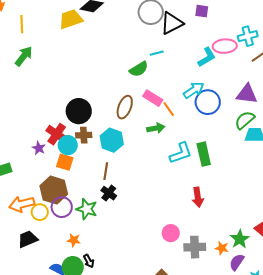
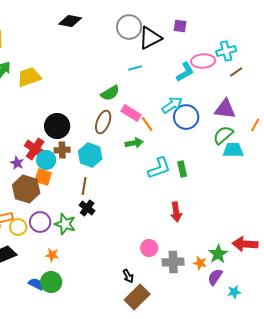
yellow trapezoid: (71, 19) -> (29, 77), moved
green semicircle: (139, 69) -> (110, 93), moved
green rectangle: (204, 154) -> (182, 169), size x0.7
brown hexagon: (54, 190) -> (26, 189), moved
black arrow: (89, 261) -> (128, 276), moved

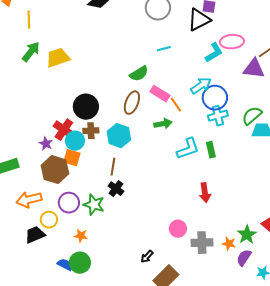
black triangle: (150, 38) -> (199, 20), moved
cyan cross: (226, 51) -> (218, 116), moved
purple triangle: (225, 109) -> (254, 69), moved
yellow circle: (18, 227) -> (49, 220), moved
black arrow: (128, 276) -> (147, 257), moved, turned 72

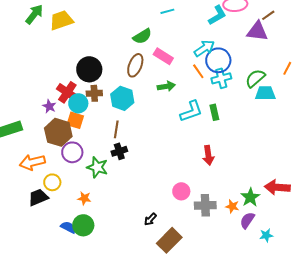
orange line: (176, 105) -> (198, 71), moved
black cross: (116, 189) -> (119, 151), turned 35
purple circle: (69, 203) -> (72, 152), moved

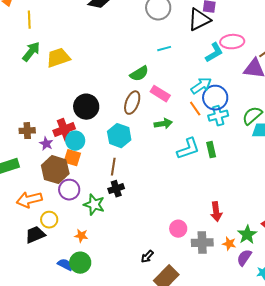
red cross: (67, 92) -> (64, 130), turned 35
brown cross: (94, 93) -> (27, 131), moved
red arrow: (208, 155) -> (216, 212), moved

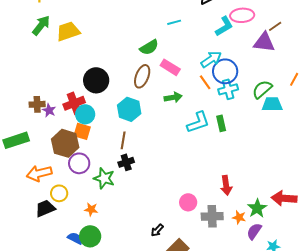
purple star: (46, 144) -> (49, 110), moved

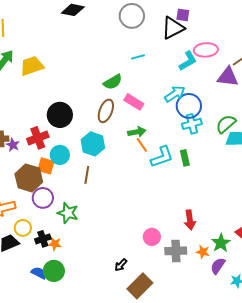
orange line: (205, 82) -> (142, 145), moved
cyan circle: (85, 114) -> (60, 155), moved
black cross: (126, 162) -> (43, 239), moved

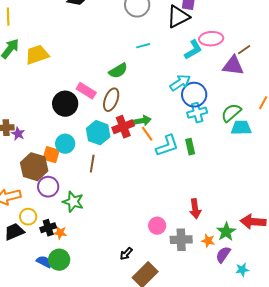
pink rectangle: (134, 102) -> (86, 91), moved
red cross: (38, 138) -> (123, 127), moved

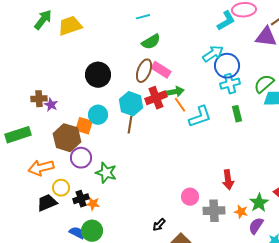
cyan line: (143, 46) -> (143, 17), moved
pink rectangle: (86, 91) -> (161, 70), moved
green rectangle: (190, 147) -> (237, 114), moved
brown line: (92, 164) -> (130, 125), moved

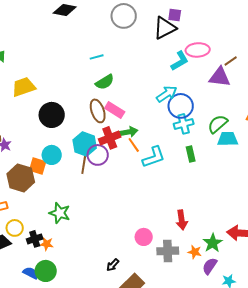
yellow trapezoid: (70, 26) -> (24, 87), moved
brown ellipse: (144, 71) -> (98, 111), turned -40
purple circle: (81, 158) -> (98, 155), moved

